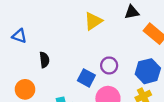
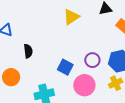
purple circle: (109, 65) -> (92, 60), moved

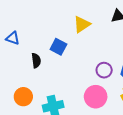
blue square: (65, 67) -> (58, 47), moved
orange circle: (11, 77) -> (23, 97), moved

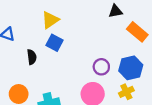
yellow triangle: (82, 24) -> (50, 20), moved

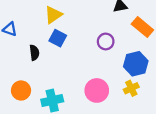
purple circle: (101, 67) -> (106, 41), moved

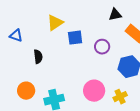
blue square: (58, 38) -> (75, 38), moved, turned -35
yellow cross: (131, 88) -> (120, 97), moved

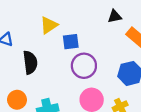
purple circle: (102, 47) -> (84, 66), moved, size x1.5
black semicircle: (38, 57) -> (30, 62), size x1.5

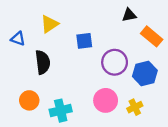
yellow triangle: (49, 25) -> (49, 24), moved
purple circle: (84, 66) -> (115, 62), moved

